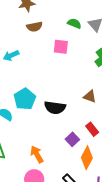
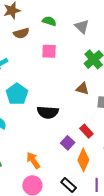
green semicircle: (74, 23) -> (49, 21), moved
brown triangle: (90, 96) -> (82, 89), moved
cyan pentagon: (25, 99) -> (17, 94), moved

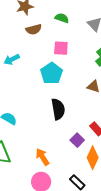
cyan pentagon: (17, 94) -> (52, 73), moved
black semicircle: (48, 112) -> (58, 109), turned -105

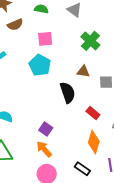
black semicircle: (58, 109) -> (68, 92), moved
purple square: (77, 140) -> (46, 129), moved

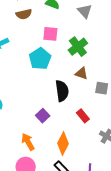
green cross: (90, 41) -> (78, 47), moved
purple square: (46, 129) -> (43, 116), moved
orange diamond: (94, 142) -> (63, 143), moved

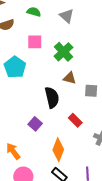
cyan pentagon: (40, 59) -> (15, 67), moved
orange arrow: (28, 142) -> (13, 151), moved

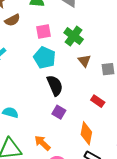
cyan pentagon: (15, 67) -> (45, 58), moved
brown triangle: (70, 78) -> (84, 61), turned 48
black semicircle: (52, 97) -> (55, 85), moved

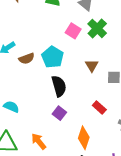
brown semicircle: (12, 20) -> (27, 59), moved
pink square: (44, 32) -> (73, 31), moved, turned 35
green cross: (74, 36) -> (97, 29), moved

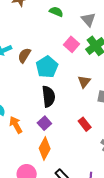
brown semicircle: (27, 59) -> (24, 55), moved, turned 133
orange diamond: (84, 138) -> (45, 148), moved
orange arrow: (39, 141) -> (16, 125), moved

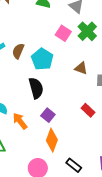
brown triangle: (84, 82) -> (81, 68), turned -40
black semicircle: (48, 96) -> (36, 88), moved

